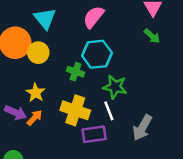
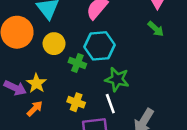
yellow circle: (38, 53) -> (54, 44), moved
yellow cross: (75, 110) -> (76, 102), size x0.6
purple arrow: (16, 113) -> (15, 88), moved

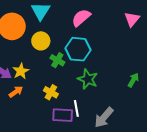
green arrow: (156, 29) -> (133, 80), moved, turned -112
white line: (110, 104) -> (76, 108), moved

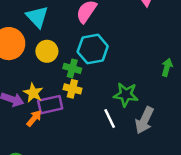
green star: (88, 79) -> (126, 95), moved
yellow cross: (51, 92) -> (72, 89), moved
purple rectangle: (63, 115) -> (50, 105), moved

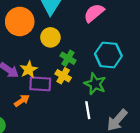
cyan hexagon: (93, 49) -> (108, 55), moved
green star: (126, 95) -> (95, 84), moved
orange arrow: (34, 118) -> (22, 101), moved

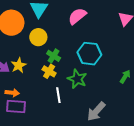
purple rectangle: (40, 84) -> (16, 106), moved
orange arrow: (22, 101) -> (12, 93), turned 40
white line: (88, 110) -> (58, 95), moved

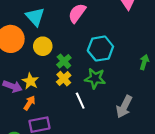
green cross: (54, 56) -> (64, 61), turned 32
yellow cross: (49, 71) -> (64, 79), turned 32
orange arrow: (12, 93) -> (30, 103), moved, turned -48

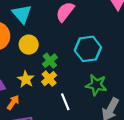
green star: (95, 78) -> (96, 85), moved
yellow star: (30, 81) -> (26, 79), moved

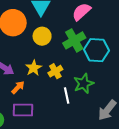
green cross: (50, 61) -> (74, 40), moved, size x1.5
green star: (96, 85) -> (84, 84), moved, turned 30

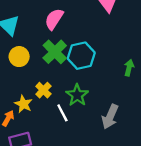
yellow star: (34, 68) -> (23, 104), moved

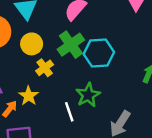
yellow cross: (43, 90) -> (45, 68), moved

